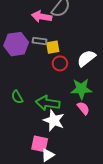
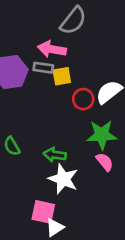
pink arrow: (42, 17) -> (52, 49), moved
red circle: (60, 63) -> (83, 99), moved
green arrow: (48, 103) -> (55, 155), size x0.7

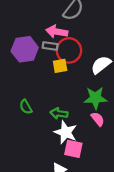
yellow square: (62, 76) -> (60, 66), moved
red circle: (83, 99) -> (69, 50), moved, size x1.5
pink square: (43, 212) -> (73, 149), moved

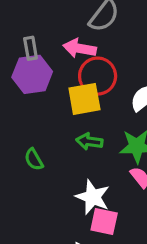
gray rectangle: (50, 46) -> (31, 48), moved, turned 72
yellow square: (60, 66) -> (84, 99), size x1.5
green arrow: (59, 113) -> (89, 141), moved

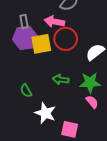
yellow square: (84, 99) -> (41, 44), moved
white star: (93, 197) -> (45, 113), moved

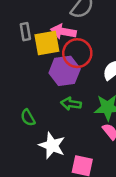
purple hexagon: (25, 38) -> (65, 71), moved
yellow square: (41, 44) -> (47, 43), moved

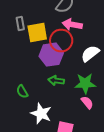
pink arrow: (63, 32) -> (72, 25), moved

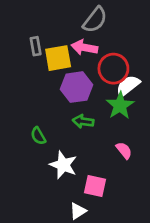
pink arrow: (72, 25) -> (84, 47), moved
red circle: (61, 41) -> (113, 69), moved
green star: (85, 84) -> (120, 106), moved, turned -30

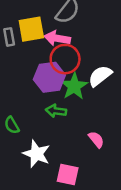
yellow square: (58, 58) -> (31, 29), moved
red circle: (113, 69) -> (65, 59), moved
green star: (120, 106) -> (74, 86), moved

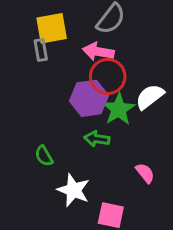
yellow square: (31, 29) -> (52, 28), moved

